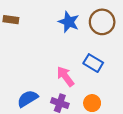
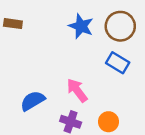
blue rectangle: (93, 63) -> (118, 63), moved
blue semicircle: (28, 99) -> (33, 101), moved

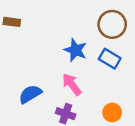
blue star: (81, 26) -> (75, 50), moved
orange circle: (108, 122) -> (112, 112), moved

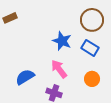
brown rectangle: (12, 22) -> (10, 18), turned -32
orange circle: (112, 112) -> (92, 79), moved

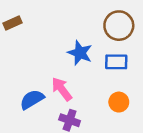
blue rectangle: (90, 48) -> (116, 62), turned -30
pink arrow: (59, 69) -> (62, 89), moved

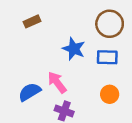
brown rectangle: (13, 23) -> (32, 21), moved

